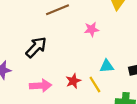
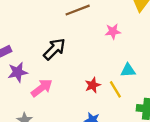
pink arrow: (41, 86) -> (42, 88), moved, turned -35

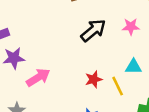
pink star: (113, 31) -> (131, 27), moved
black arrow: (54, 49) -> (93, 30), moved

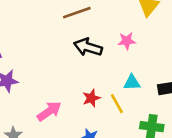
black arrow: (93, 30) -> (88, 47), turned -120
pink arrow: (38, 77) -> (49, 111), moved

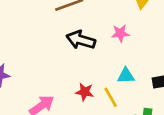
red star: (91, 98) -> (85, 92), turned 30

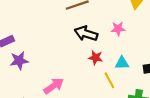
red star: (85, 92) -> (96, 58), moved

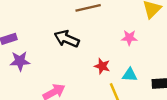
black arrow: (86, 34) -> (67, 39), moved

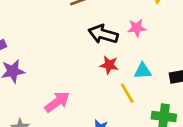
black arrow: (67, 39) -> (103, 34), moved

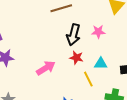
black arrow: (103, 34) -> (73, 35), turned -95
pink arrow: (57, 102) -> (46, 68), moved

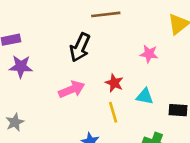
black arrow: (73, 35) -> (80, 47), moved
yellow line: (88, 79) -> (113, 112), moved

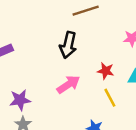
purple star: (21, 67) -> (20, 100), moved

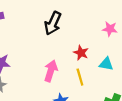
pink arrow: (68, 84) -> (51, 71), moved, turned -50

